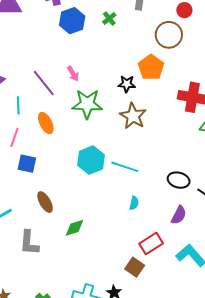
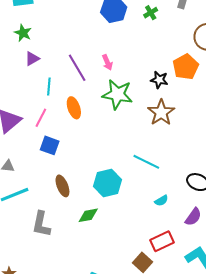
cyan hexagon: (91, 160) -> (107, 183), moved
cyan semicircle: (134, 203) -> (161, 201), moved, turned 40

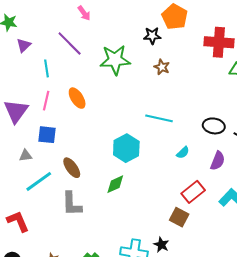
pink arrow: (107, 62) -> (84, 13), moved
orange ellipse: (74, 108) -> (77, 98), moved
brown star: (161, 112) -> (162, 67), size x0.6
blue square: (50, 145) -> (47, 135), moved
brown ellipse: (62, 186) -> (72, 168), moved

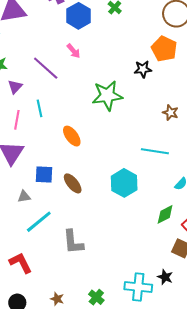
purple line: (70, 43) -> (46, 68), moved
brown star: (162, 67) -> (170, 113), moved
pink line: (46, 101) -> (17, 120), moved
brown ellipse: (72, 168) -> (73, 183), moved
green diamond: (115, 184) -> (165, 214), moved

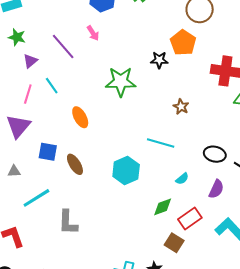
cyan line: (39, 108) -> (52, 86), turned -30
gray triangle: (24, 197) -> (14, 171), moved

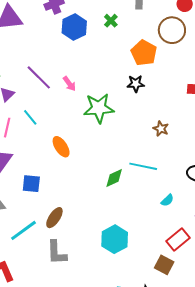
pink arrow: (93, 33) -> (69, 84), moved
orange pentagon: (183, 43) -> (144, 53), moved
brown ellipse: (75, 164) -> (54, 218), moved, turned 70
cyan hexagon: (126, 171) -> (115, 239), moved
green diamond: (163, 207) -> (114, 178), moved

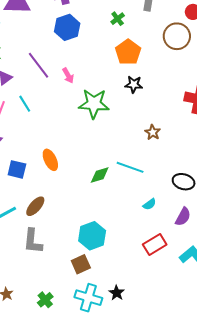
blue hexagon: (74, 27) -> (67, 27), moved
orange pentagon: (144, 53) -> (128, 52), moved
orange ellipse: (61, 147) -> (50, 160), moved
brown square: (164, 265) -> (81, 264), moved, turned 30

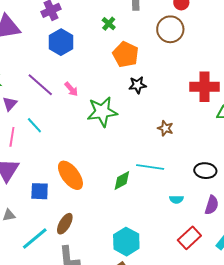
orange ellipse: (50, 160) -> (70, 175), size x1.4
cyan semicircle: (149, 204) -> (176, 199), turned 48

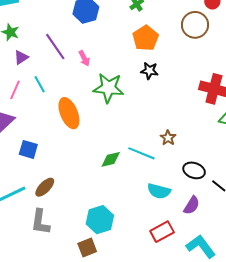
brown star: (165, 128) -> (168, 138), moved
orange ellipse: (70, 175) -> (69, 113), moved
cyan semicircle: (176, 199) -> (159, 191), size x1.6

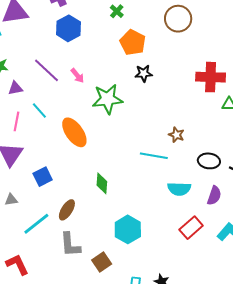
purple triangle: (21, 57) -> (15, 88), turned 35
blue square: (28, 149) -> (43, 177), turned -30
green diamond: (111, 159) -> (102, 183), moved, turned -60
brown square: (87, 248) -> (102, 262), moved

